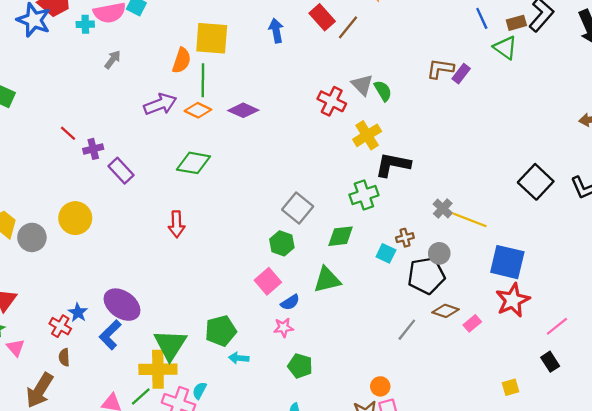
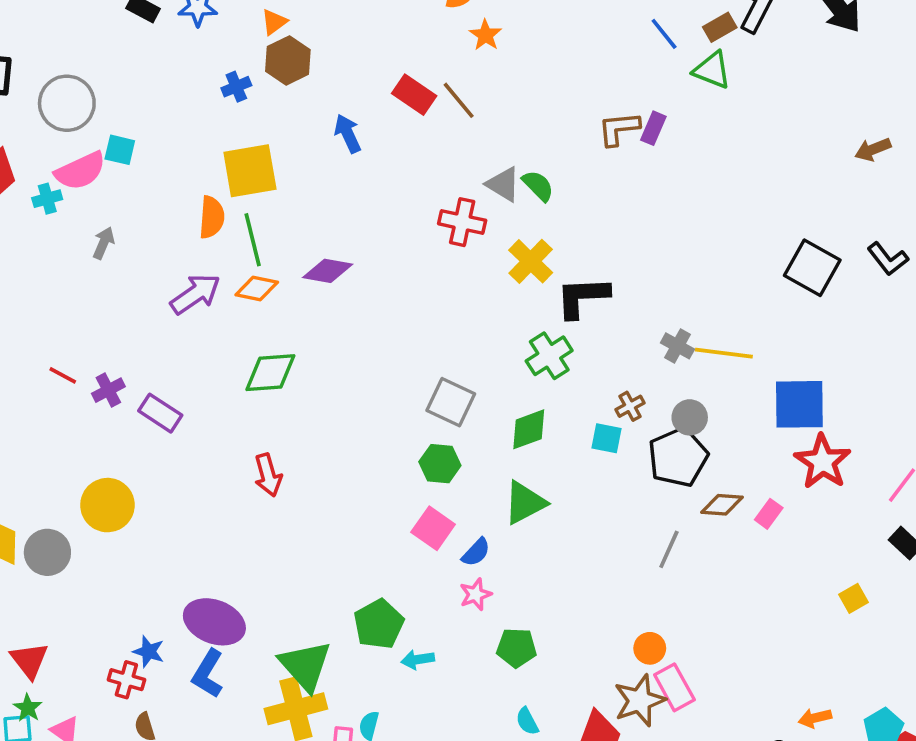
brown line: (348, 27) -> (459, 100), turned -65

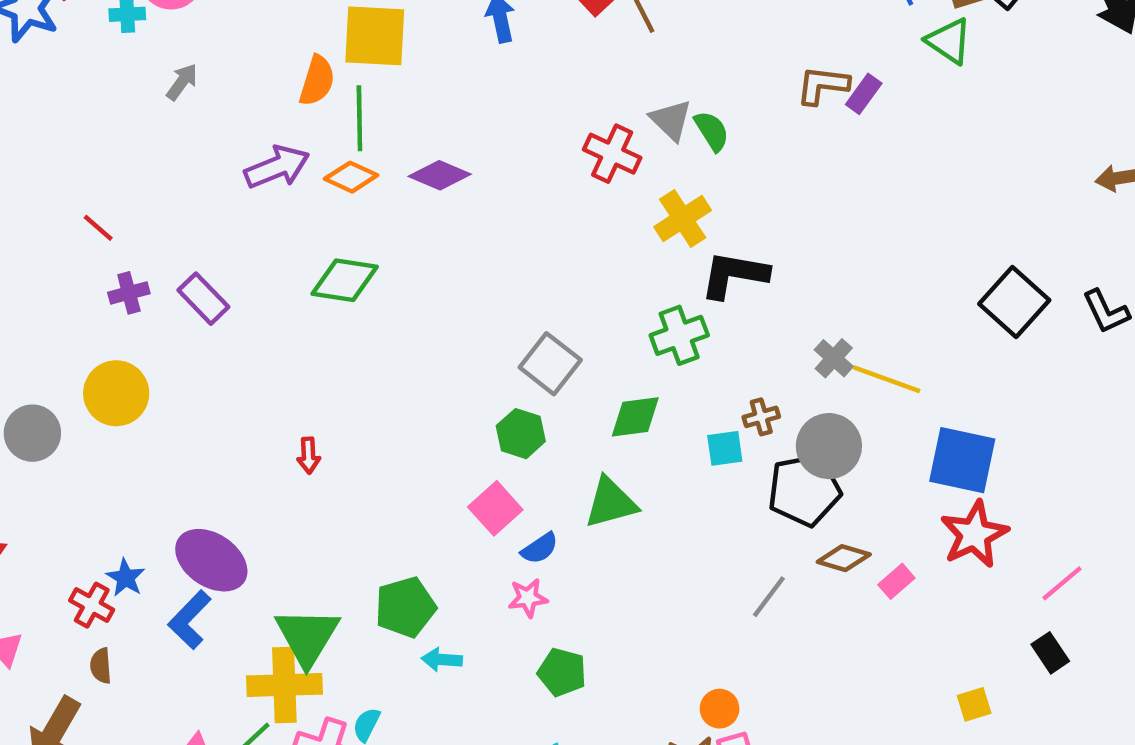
purple cross: (108, 390) -> (129, 293), moved
gray circle: (690, 417) -> (829, 446), size x1.5
cyan square: (606, 438) -> (725, 448), turned -32
red arrow: (268, 475) -> (309, 455), moved, size x0.7

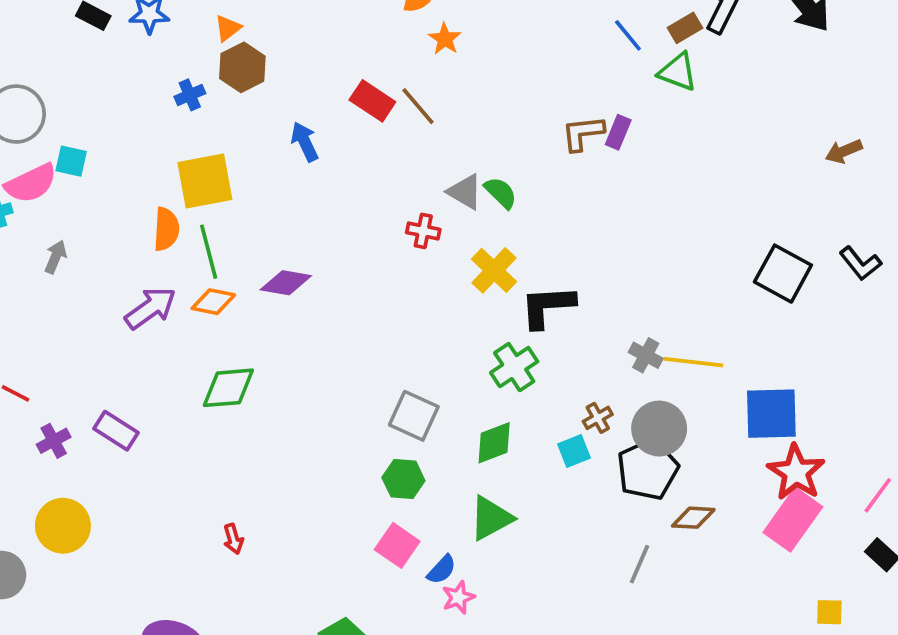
red cross: (612, 154) -> (423, 231), size x0.7
pink rectangle: (896, 581) -> (793, 520), moved, size x2.0
pink star: (528, 598) -> (458, 597), moved
yellow square: (974, 704) -> (829, 612), turned 32

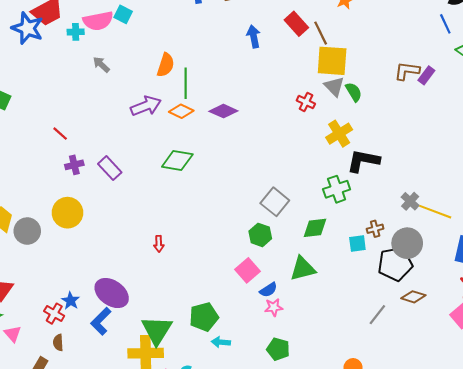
yellow square: (205, 181) -> (332, 61), moved
gray arrow: (56, 257) -> (101, 65), turned -84

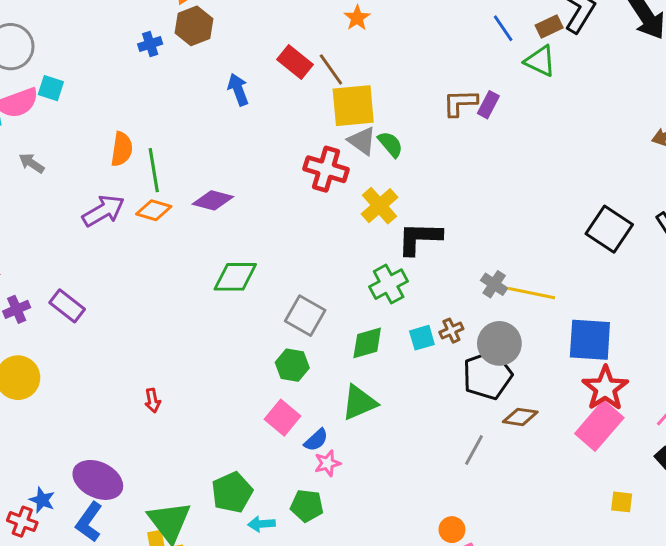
red cross: (306, 102) -> (326, 169), size x1.6
green diamond: (177, 160) -> (235, 277), moved
cyan square: (357, 244) -> (422, 338), moved
green pentagon: (278, 349) -> (307, 506), moved

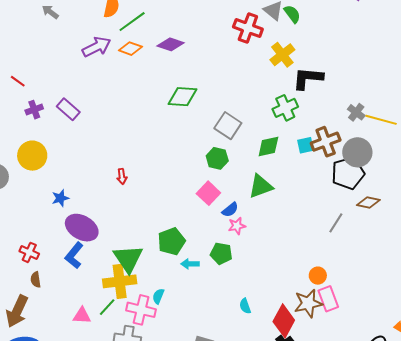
green line: (154, 170) -> (132, 22), turned 60
brown cross: (451, 331) -> (326, 142), size x1.8
blue star: (42, 500) -> (60, 198), moved, turned 30

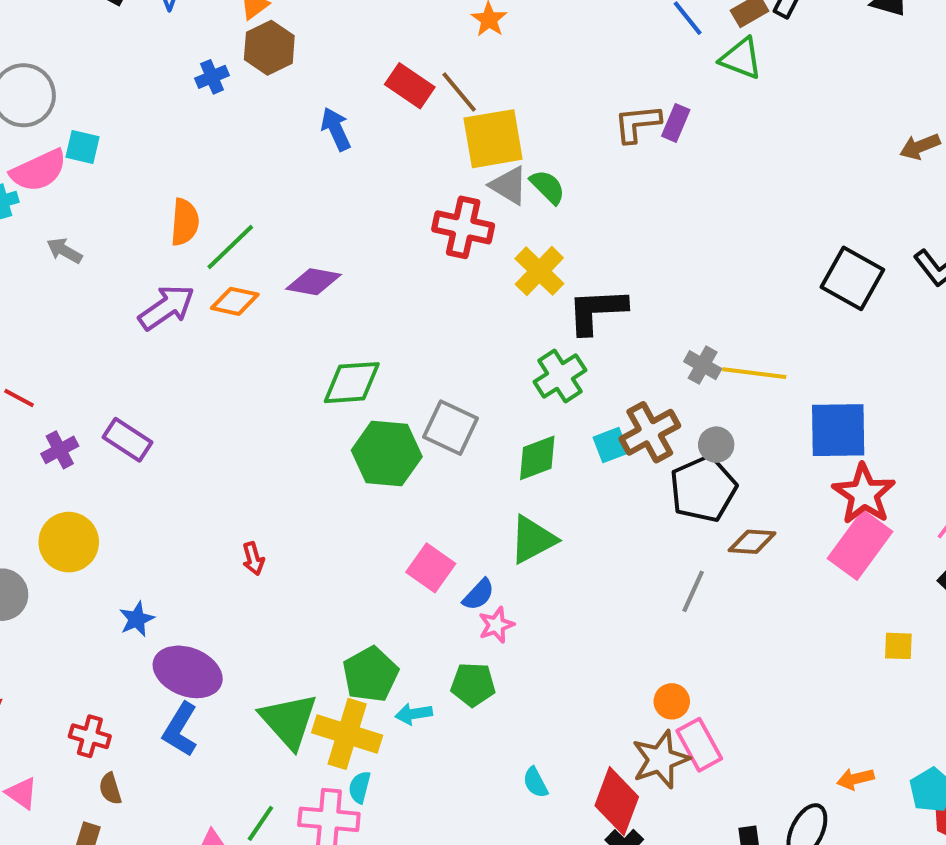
gray circle: (357, 152) -> (716, 445), size x0.6
green hexagon: (217, 158) -> (387, 453), moved, size x1.5
yellow cross: (120, 281) -> (347, 734), moved, turned 32

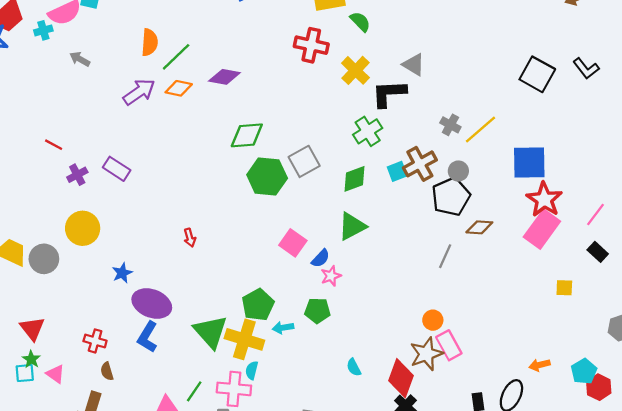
gray triangle: (509, 185) -> (414, 65), moved
yellow line: (754, 373) -> (480, 129), turned -48
gray square: (451, 428) -> (304, 161), turned 36

